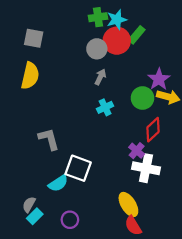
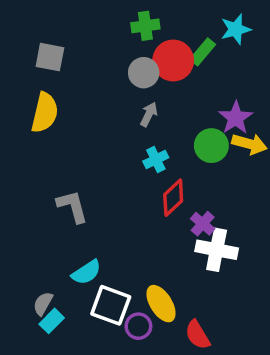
cyan star: (117, 20) -> (236, 29), moved
red diamond: (153, 130) -> (173, 198), moved
white square: (78, 168) -> (111, 305), moved
yellow ellipse: (128, 205) -> (161, 304), moved
purple circle: (70, 220) -> (138, 326), moved

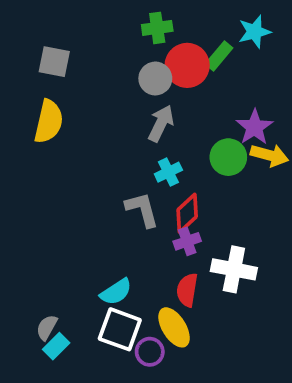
gray arrow: (149, 114) -> (161, 123), size x1.4
gray L-shape: (72, 206) -> (142, 210), moved
purple cross: (203, 224) -> (187, 241), moved, turned 30
cyan semicircle: (86, 272) -> (116, 292), moved
red semicircle: (197, 335) -> (187, 290), moved, turned 40

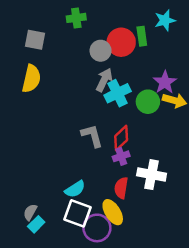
green cross: (157, 28) -> (76, 18), moved
green rectangle: (219, 56) -> (142, 36), turned -48
cyan cross: (168, 172) -> (118, 93), moved, size x1.5
purple circle: (150, 352) -> (97, 228), size x1.5

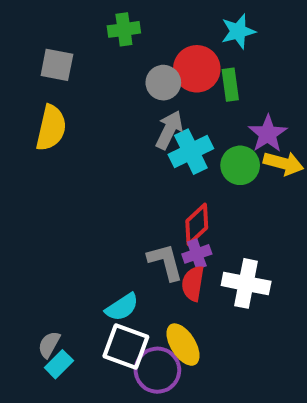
cyan star: (165, 20) -> (238, 31), moved
green rectangle: (142, 36) -> (230, 85), moved
gray L-shape: (92, 136) -> (165, 262), moved
red semicircle: (121, 188) -> (193, 283), moved

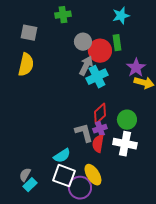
red circle: (197, 69) -> (100, 51), moved
green circle: (240, 165) -> (127, 120), moved

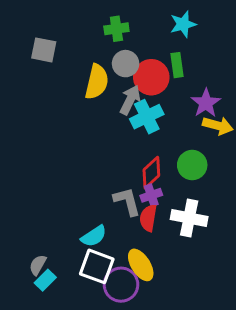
green cross: (63, 15) -> (116, 29), moved
yellow semicircle: (26, 65) -> (97, 82), moved
green circle: (127, 120) -> (192, 165), moved

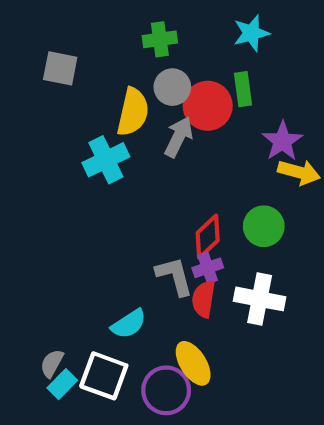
cyan cross: (147, 117) -> (106, 160), moved
white square: (97, 266) -> (104, 376), moved

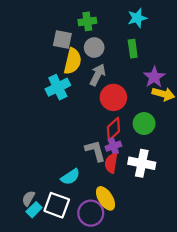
gray square: (60, 68) -> (62, 40), moved
red circle: (208, 106) -> (113, 97), moved

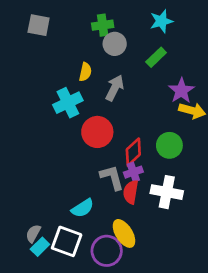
gray square: (62, 40) -> (39, 25), moved
gray circle: (94, 48) -> (115, 44), moved
green rectangle: (133, 49) -> (156, 57), turned 54
yellow semicircle: (73, 61) -> (85, 72), size x0.6
red circle: (113, 97) -> (97, 132), moved

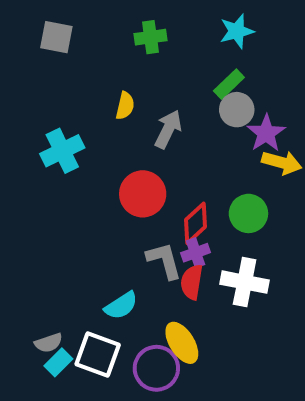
gray circle: (115, 44) -> (237, 110), moved
cyan cross: (68, 103) -> (62, 151), moved
gray semicircle: (33, 233) -> (49, 343), turned -138

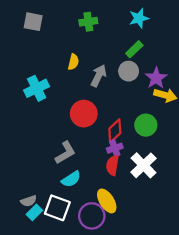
gray circle: (237, 110) -> (129, 71), moved
gray L-shape: (164, 260) -> (65, 153), moved, turned 75
white cross: (245, 282) -> (143, 165), turned 35

